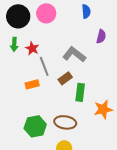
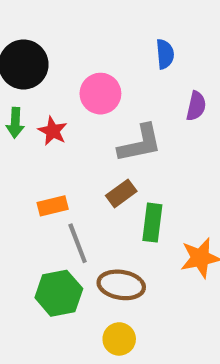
pink circle: (46, 13) -> (100, 94), moved
gray L-shape: (74, 54) -> (140, 143), turned 130
gray line: (44, 66) -> (78, 243), moved

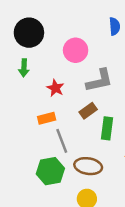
red star: (53, 131) -> (55, 88), moved

